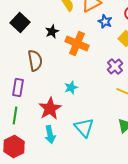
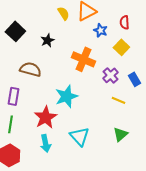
orange cross: (77, 44) -> (83, 59), moved
brown semicircle: (35, 60) -> (30, 69), turned -65
cyan star: (71, 88) -> (66, 96), size x1.6

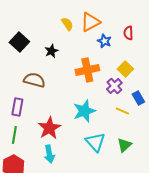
yellow square: (121, 47) -> (125, 69), moved
orange cross: (83, 59) -> (87, 70), turned -35
blue rectangle: (134, 79) -> (138, 98), moved
cyan star: (66, 96) -> (84, 111), moved
cyan triangle: (79, 136) -> (95, 142), moved

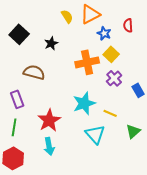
yellow square: (125, 69) -> (111, 54), moved
purple rectangle: (17, 107) -> (17, 99), turned -30
yellow line: (122, 111) -> (110, 113), moved
green triangle: (124, 145) -> (133, 131), moved

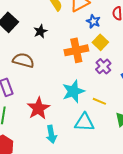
cyan triangle: (95, 134) -> (84, 122), turned -45
cyan arrow: (49, 146) -> (51, 134), moved

